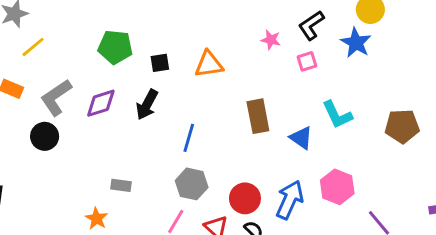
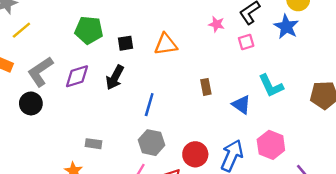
brown rectangle: (258, 116) -> (206, 87), size x0.6

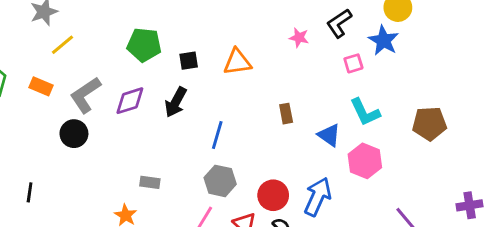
pink square: (246, 42) -> (353, 63), moved
pink hexagon: (271, 145) -> (365, 161), moved

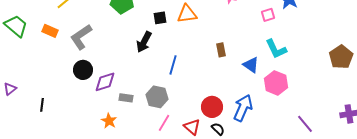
black square: (189, 61) -> (160, 18), moved
purple diamond: (130, 101) -> (105, 82), moved
brown pentagon: (429, 124) -> (341, 57), moved, turned -30
black circle: (74, 134) -> (83, 70), moved
gray hexagon: (220, 181) -> (157, 97), moved

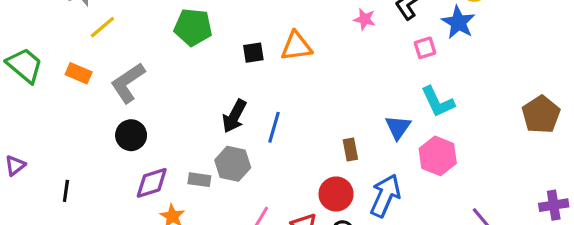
black arrow: (144, 42) -> (234, 116), moved
brown rectangle: (221, 50) -> (350, 150), moved
blue triangle: (251, 65) -> (398, 127), turned 30
purple diamond: (105, 82) -> (152, 183), moved
gray hexagon: (157, 97) -> (233, 164), moved

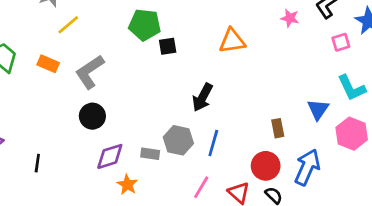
black square: (253, 53) -> (168, 46), moved
black arrow: (234, 116) -> (203, 97), moved
blue line: (274, 127) -> (213, 143), moved

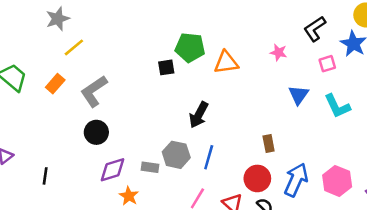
pink star: (290, 18) -> (279, 52), moved
green pentagon: (145, 25) -> (190, 47), moved
orange rectangle: (48, 64) -> (55, 84), turned -72
blue triangle: (318, 109) -> (299, 95), moved
pink hexagon: (352, 134) -> (337, 181), moved

